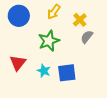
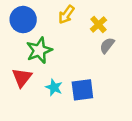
green star: (49, 41) -> (39, 50), moved

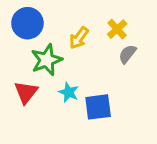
yellow arrow: (66, 15) -> (79, 38), moved
cyan star: (54, 87) -> (69, 92), moved

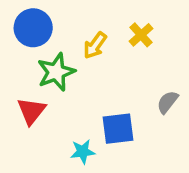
gray semicircle: (127, 54) -> (168, 102), moved
cyan star: (69, 92) -> (83, 152), moved, turned -30

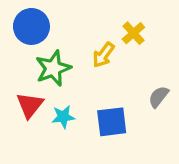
yellow arrow: (95, 45) -> (103, 55), moved
cyan star: (83, 152) -> (63, 117), moved

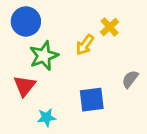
cyan star: (63, 117) -> (46, 117), moved

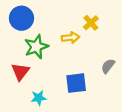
yellow arrow: (85, 45) -> (70, 38), turned -132

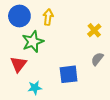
yellow cross: (91, 23) -> (94, 30), moved
yellow arrow: (70, 38) -> (48, 17), moved, turned -77

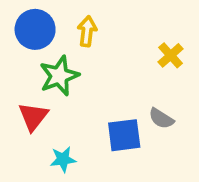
gray semicircle: (97, 59) -> (161, 118), moved, turned -96

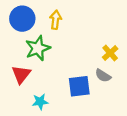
yellow cross: (171, 55) -> (110, 53), moved

